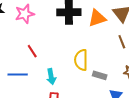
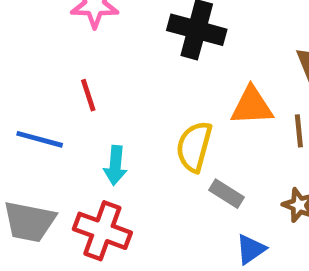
orange triangle: (97, 18) -> (252, 106), moved

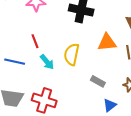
yellow semicircle: (194, 147) -> (72, 54), moved
cyan arrow: (115, 165) -> (47, 62), moved, turned -42

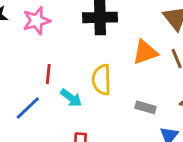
red line: (35, 41) -> (48, 74), turned 40
blue line: (15, 62) -> (28, 108), turned -42

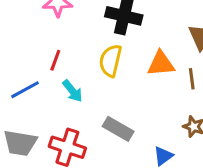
yellow semicircle: (102, 80) -> (111, 61), moved
gray rectangle: (145, 107) -> (118, 129), moved, size x1.4

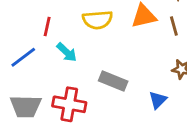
yellow semicircle: (111, 61) -> (98, 20), turned -100

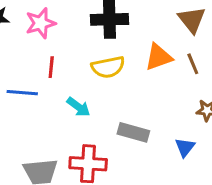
red line: (47, 27) -> (51, 67), moved
blue line: (23, 57) -> (22, 93), moved, turned 48

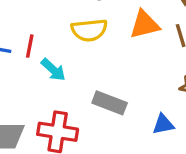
red line: (51, 67) -> (30, 46), moved
blue triangle: (185, 147) -> (163, 124), turned 35

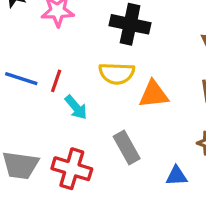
orange triangle: (144, 25) -> (154, 94), moved
gray rectangle: (110, 103) -> (127, 147), turned 32

